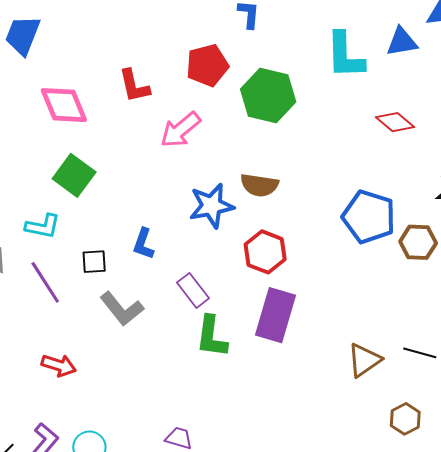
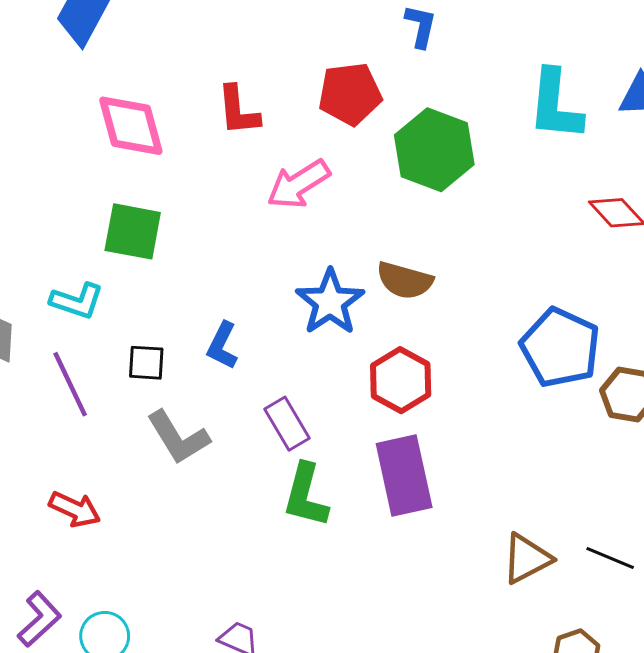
green square: (74, 175) -> (133, 231), turned -33
blue star: (211, 206) -> (330, 302), turned -30
purple rectangle: (275, 315) -> (404, 475), turned -36

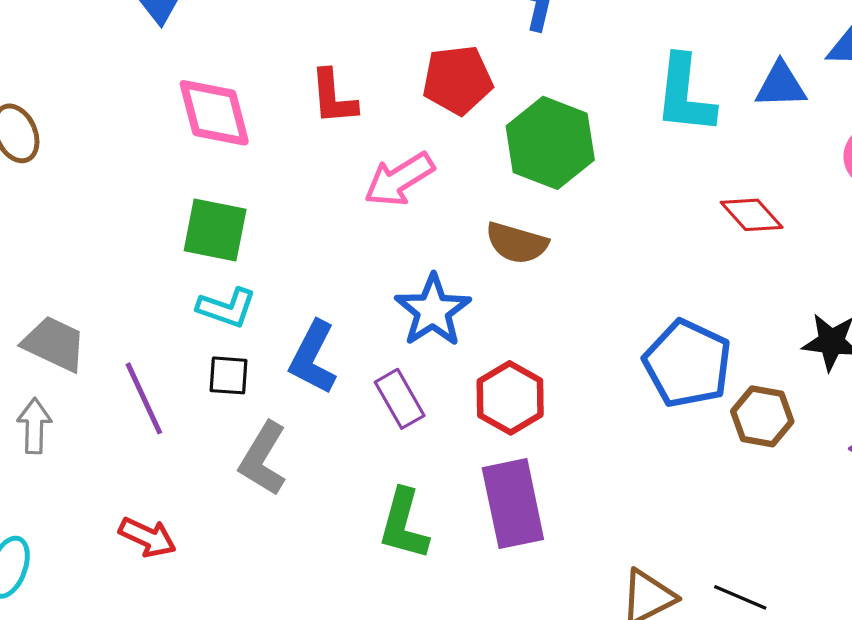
brown semicircle: (405, 280) -> (517, 243), moved
cyan L-shape: (77, 301) -> (227, 308), moved
blue L-shape: (222, 346) -> (313, 357), size x1.4
purple rectangle: (287, 424) -> (400, 399), moved
gray L-shape: (178, 437) -> (263, 459), turned 62

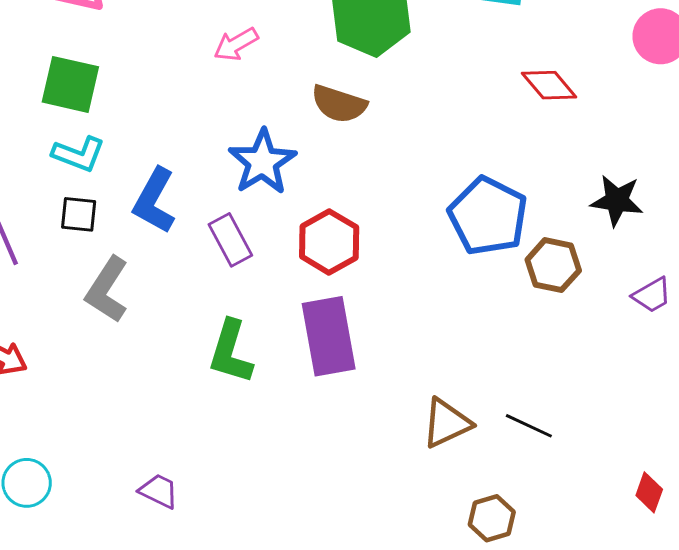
pink arrow: (399, 179) -> (236, 44), size x0.7

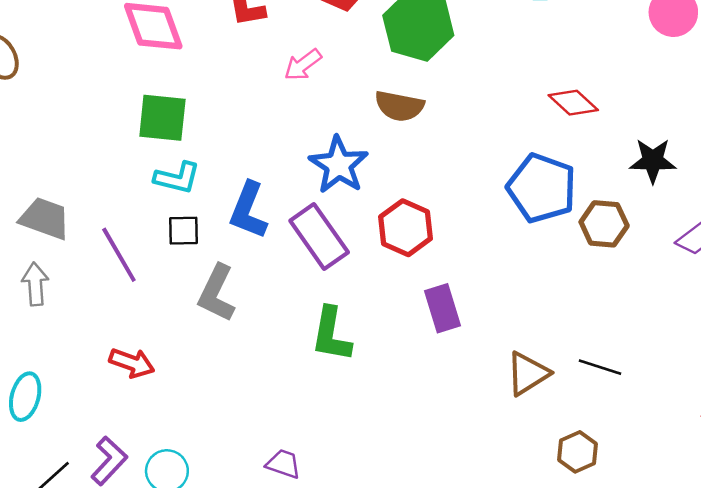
red diamond: (549, 85) -> (573, 103), moved
purple rectangle: (230, 240) -> (319, 237), size x1.4
purple rectangle: (329, 336) -> (442, 308), moved, size x0.7

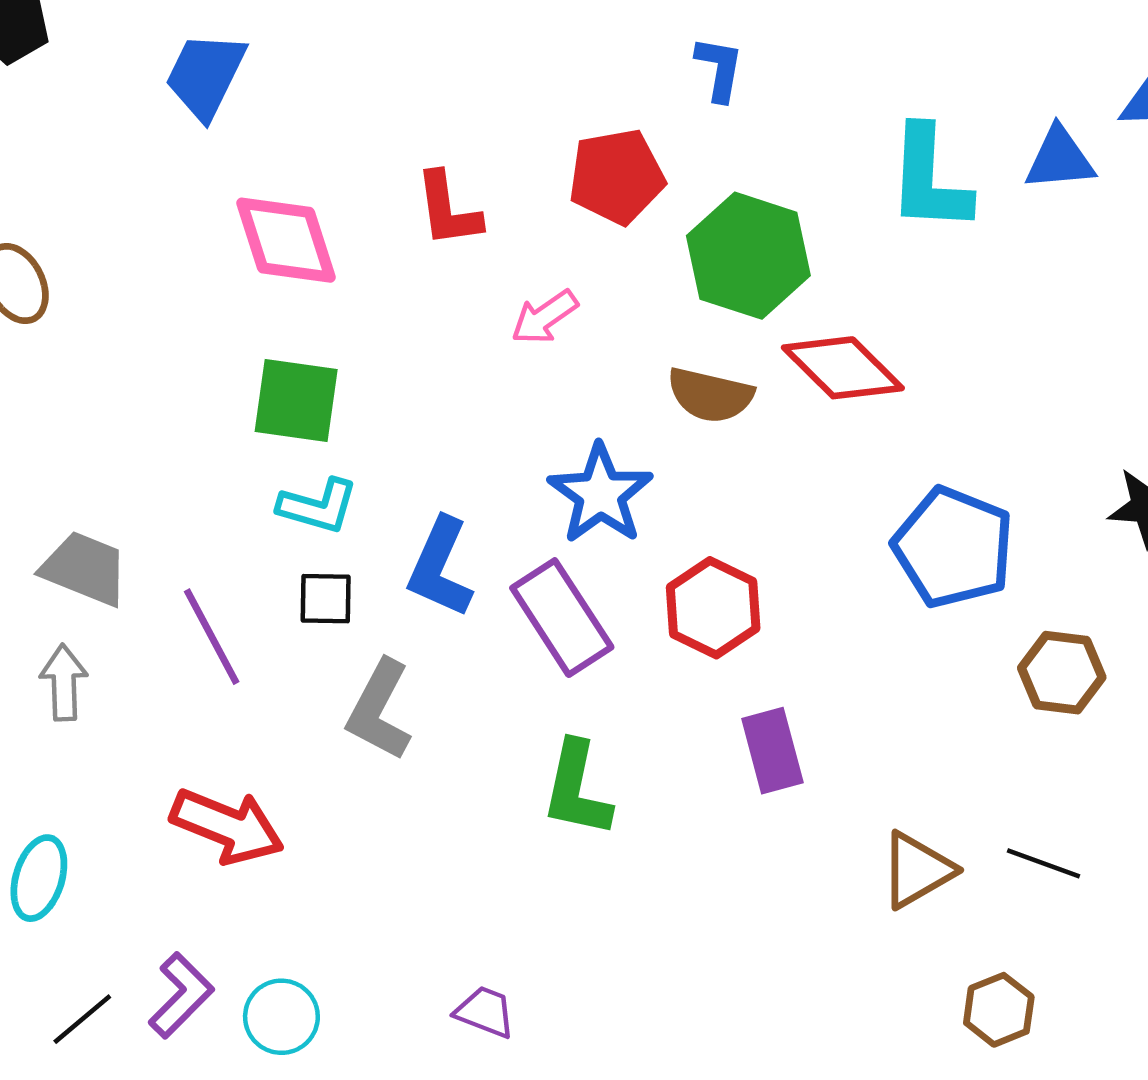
red diamond: (573, 103) -> (843, 368), moved, size x1.4
brown hexagon: (604, 224) -> (1062, 673), moved
red arrow: (132, 363) -> (227, 826), size x1.4

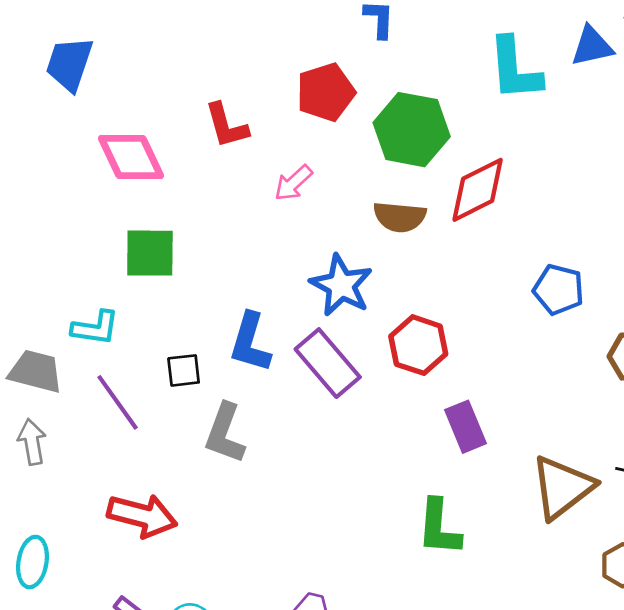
red diamond: (843, 368) -> (478, 190), turned -64
cyan L-shape: (318, 506) -> (95, 328), moved
blue pentagon: (953, 547) -> (559, 289), size x0.7
green L-shape: (577, 789) -> (439, 528), moved
brown triangle: (917, 870) -> (562, 487), size x1.4

